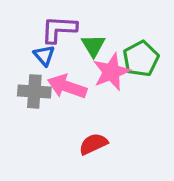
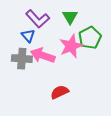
purple L-shape: (59, 29) -> (38, 19), turned -135
green triangle: (93, 46) -> (70, 17), moved

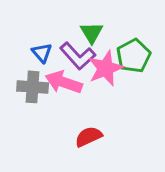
green triangle: (70, 17) -> (92, 33), moved
purple L-shape: (38, 19) -> (78, 56), moved

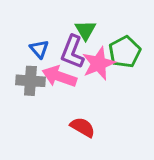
purple L-shape: (78, 56) -> (72, 52), turned 64
red semicircle: (88, 137) -> (83, 127), turned 55

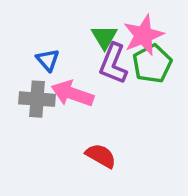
purple L-shape: (72, 52) -> (113, 64), moved
pink star: (99, 63) -> (143, 35), moved

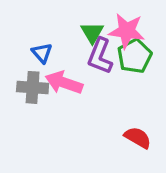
pink star: (143, 35) -> (127, 31), turned 30
red semicircle: (101, 156) -> (138, 138), moved

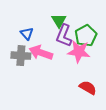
pink star: (127, 31) -> (79, 52), moved

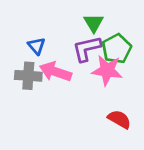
green triangle: (59, 21) -> (94, 23), moved
purple L-shape: (64, 36) -> (87, 49), turned 55

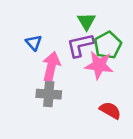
pink arrow: (56, 72) -> (51, 66), turned 84
gray cross: (28, 76) -> (49, 94), moved

